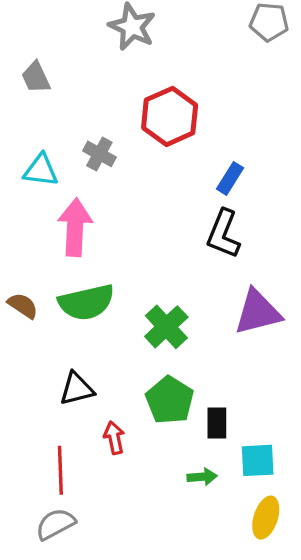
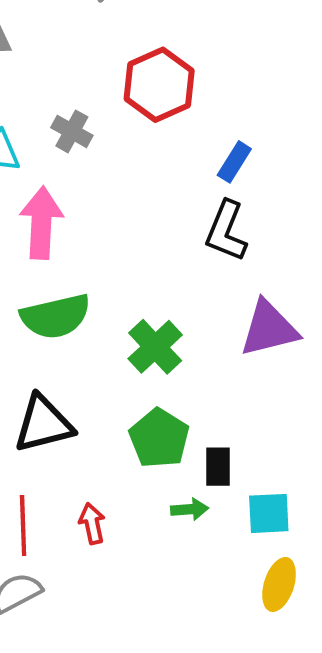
black triangle: (77, 389) -> (43, 424), size x1.4
red arrow: (114, 438) -> (92, 524), moved
green arrow: (202, 477) -> (190, 509), moved

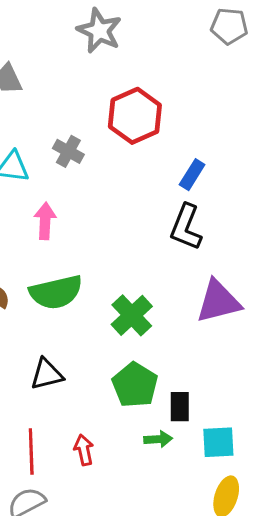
pink arrow: (41, 223) -> (45, 221), size x0.7
black triangle: (43, 424) -> (47, 374), size x0.7

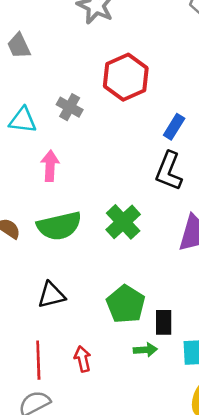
green cross: (132, 315) -> (123, 222), moved

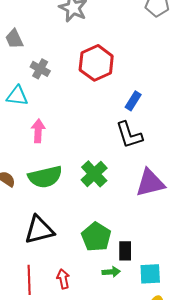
gray cross: (70, 107) -> (40, 69), moved
black L-shape: (169, 171) -> (129, 135), turned -40
black triangle: (51, 295) -> (39, 230), size x1.4

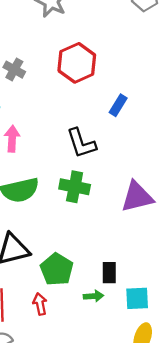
black L-shape: (129, 135) -> (81, 143), moved
green cross: (94, 174) -> (75, 187), turned -36
green pentagon: (96, 237) -> (57, 269), moved

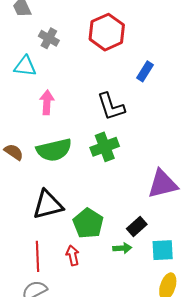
green cross: (75, 187) -> (105, 147), turned -32
purple triangle: (137, 197) -> (163, 184), moved
black rectangle: (109, 273) -> (137, 226), turned 48

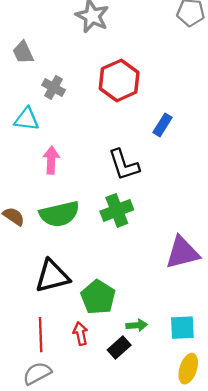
black rectangle: (137, 226) -> (119, 348), moved

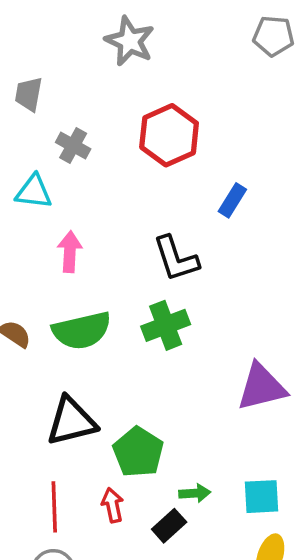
gray trapezoid: (23, 52) -> (29, 94), turned 35

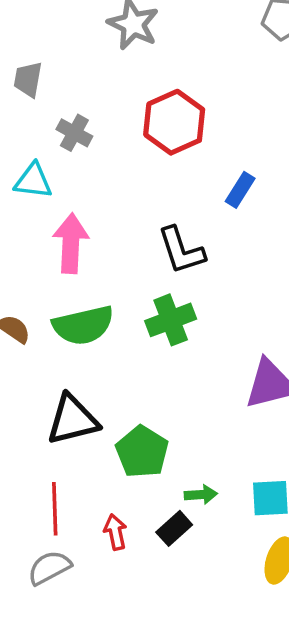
pink arrow: (70, 252) -> (71, 243), size x1.4
red arrow: (113, 505) -> (115, 532), moved

